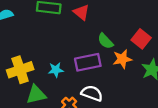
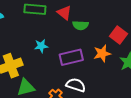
green semicircle: (105, 41) -> (80, 25), moved, turned -42
cyan star: (56, 70) -> (41, 46), moved

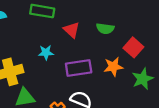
red triangle: (64, 13) -> (72, 30), moved
green semicircle: (80, 25) -> (105, 29), moved

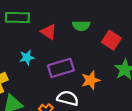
orange star: (113, 67) -> (91, 80), moved

